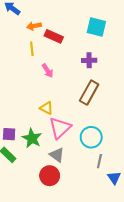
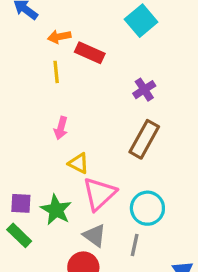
cyan square: (96, 27) -> (141, 21), moved, turned 36
purple cross: (89, 60) -> (144, 90), turned -32
pink arrow: (48, 71) -> (61, 128), moved, turned 48
gray line: (99, 161) -> (135, 245), moved

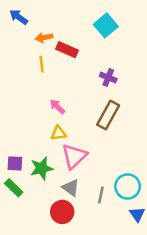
purple cross: (144, 90) -> (108, 78), turned -35
pink arrow: (61, 128) -> (57, 107), moved, turned 119
yellow triangle: (79, 163) -> (59, 133), turned -35
cyan circle: (147, 208) -> (128, 186), moved
green star: (56, 210) -> (42, 168), turned 30

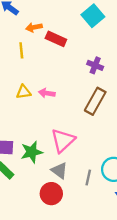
yellow line: (42, 64) -> (21, 50), moved
pink arrow: (57, 107) -> (47, 93), turned -35
yellow triangle: (59, 133) -> (24, 92), moved

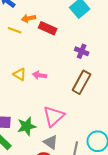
yellow line: (21, 50) -> (15, 30), moved, turned -64
yellow triangle: (24, 92) -> (20, 74), turned 40

